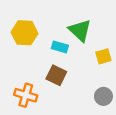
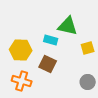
green triangle: (80, 30) -> (68, 26), turned -30
yellow hexagon: (25, 33) -> (21, 50), moved

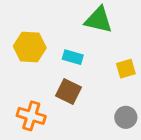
green triangle: (68, 26) -> (99, 20), moved
yellow hexagon: (21, 50) -> (30, 47), moved

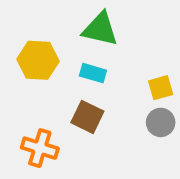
green triangle: (99, 20) -> (100, 29), moved
gray circle: (126, 117) -> (161, 122), moved

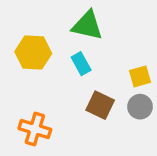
cyan rectangle: (93, 73) -> (81, 64), turned 45
brown square: (87, 117) -> (100, 105), moved

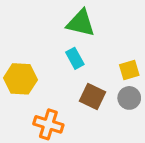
yellow hexagon: (33, 53) -> (20, 79), moved
orange cross: (35, 129) -> (48, 124), moved

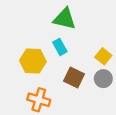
yellow square: (129, 70) -> (103, 56), turned -35
yellow hexagon: (20, 79) -> (33, 61), moved

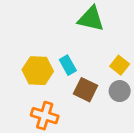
green triangle: (65, 19) -> (91, 19), moved
cyan rectangle: (60, 47) -> (68, 65), moved

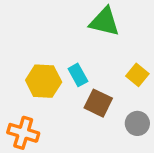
gray circle: (120, 91) -> (137, 123), moved
orange cross: (45, 116) -> (23, 133), moved

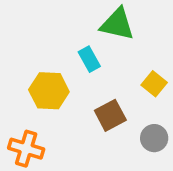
cyan rectangle: (78, 75) -> (89, 59), moved
brown square: (98, 103) -> (110, 115), turned 36

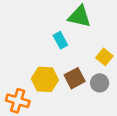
yellow hexagon: (49, 91) -> (45, 79), moved
gray circle: (154, 138) -> (100, 83), moved

